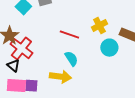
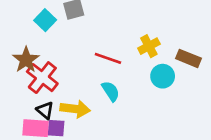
black triangle: (13, 66) -> (45, 110), moved
yellow arrow: (60, 77) -> (75, 109), moved

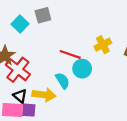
cyan circle: (163, 76) -> (82, 69), moved
cyan semicircle: (111, 91) -> (63, 81), moved

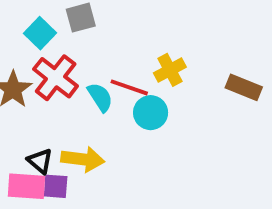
yellow cross: (103, 45) -> (170, 70), moved
red cross: (18, 70) -> (56, 78), moved
cyan semicircle: (63, 81) -> (100, 97), moved

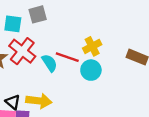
cyan square: (40, 33) -> (13, 24), turned -36
cyan circle: (151, 113) -> (91, 70), moved

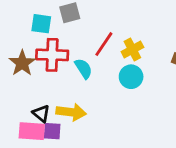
red cross: (22, 51) -> (52, 55), turned -36
red line: (67, 57) -> (104, 44), moved, turned -75

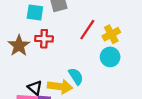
red cross: (52, 55) -> (44, 39), size x0.7
cyan semicircle: (83, 69) -> (76, 76), moved

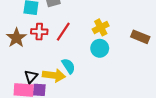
red line: (87, 30) -> (63, 32), moved
black triangle: (35, 88) -> (31, 76), turned 32

